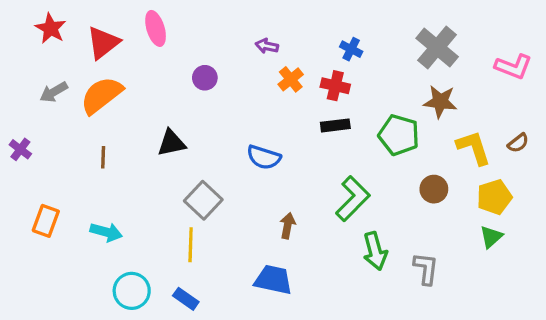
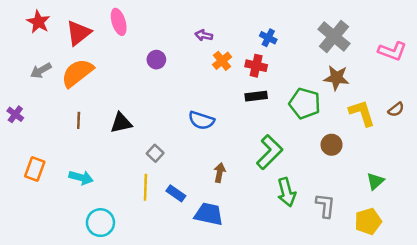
black triangle: (171, 143) -> (121, 123), moved
yellow pentagon: (494, 197) -> (368, 221), moved
gray square: (203, 200) -> (155, 153), size x0.6
blue rectangle: (186, 299) -> (176, 193), moved

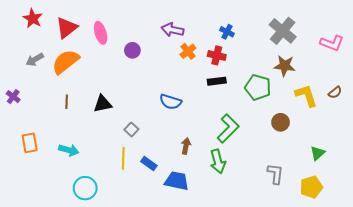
pink ellipse: (119, 22) -> (101, 33), moved
purple arrow: (204, 35) -> (173, 30), size x1.5
orange rectangle: (35, 169) -> (30, 143), turned -30
green arrow: (287, 192) -> (218, 161), moved

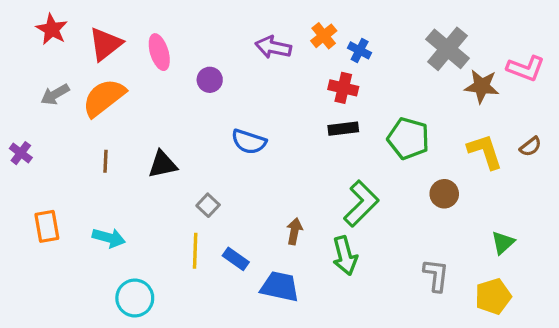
orange cross: (188, 51) -> (324, 36), moved
brown star: (285, 66) -> (482, 86), moved
blue semicircle: (170, 102) -> (249, 142), moved

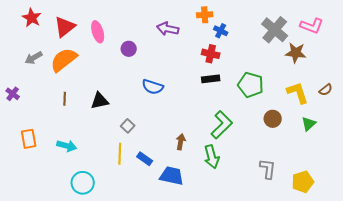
orange cross: (324, 36) -> (205, 15), moved, turned 35
pink L-shape: (526, 68) -> (312, 26), moved
green triangle: (503, 243) -> (309, 124), moved

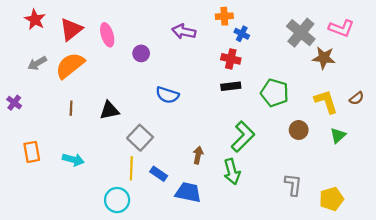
gray square: (128, 126) -> (140, 138), size x1.6
cyan circle: (83, 183) -> (117, 200), moved

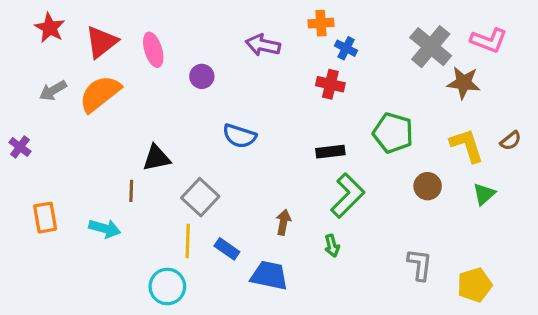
black rectangle: (231, 86) -> (330, 152), moved
brown line: (71, 108) -> (131, 191), moved
green arrow: (232, 172) -> (332, 246), size x0.6

